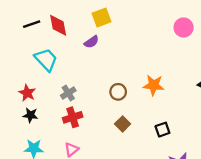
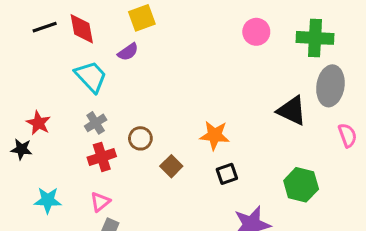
cyan trapezoid: (46, 60) -> (91, 77), moved
orange star: (154, 85) -> (215, 135), moved
brown circle: (118, 92) -> (140, 138), moved
black star: (30, 115) -> (21, 149), moved

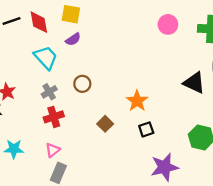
yellow square: (142, 18) -> (71, 14), moved, turned 30
orange star: (215, 135) -> (137, 101), turned 30
brown circle: (140, 138) -> (82, 84), moved

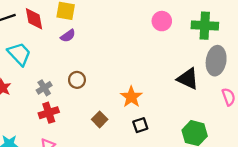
cyan trapezoid: (46, 58) -> (19, 54), moved

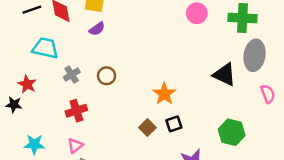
cyan trapezoid: (19, 54) -> (45, 48), turned -35
gray cross: (44, 88) -> (72, 75), moved
brown square: (100, 119) -> (147, 128), moved

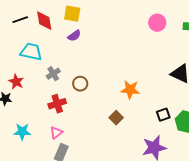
brown circle: (107, 76) -> (80, 84), moved
orange star: (164, 94) -> (130, 90), turned -30
black square: (174, 124) -> (163, 115), moved

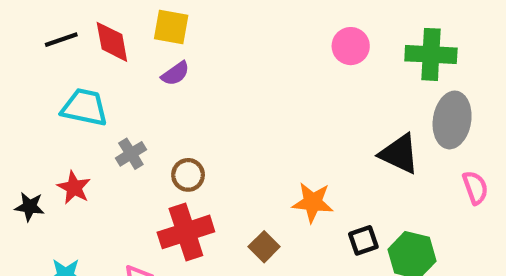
red star: (16, 82) -> (74, 188), moved
orange star: (130, 90) -> (313, 202), moved
red cross: (57, 104) -> (186, 232), moved, size x1.4

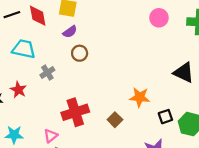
brown circle: (188, 175) -> (80, 53), moved

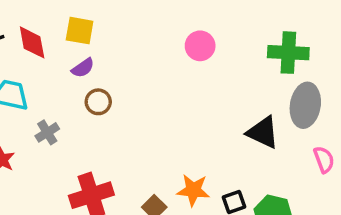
pink circle: (159, 18) -> (200, 46), moved
orange star: (140, 97) -> (193, 190), moved

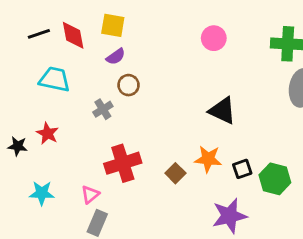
gray cross: (47, 132) -> (103, 109), moved
black triangle: (263, 132) -> (222, 111), moved

